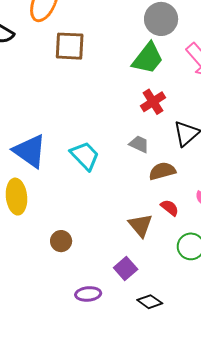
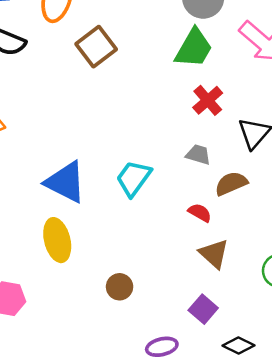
brown square: (70, 46) -> (96, 47), turned -32
cyan trapezoid: (85, 156) -> (134, 178), turned -92
red semicircle: (170, 208) -> (200, 213), moved

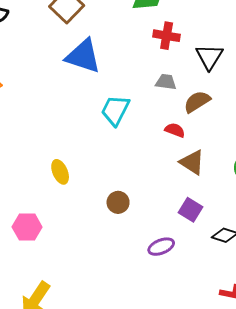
red cross: (208, 100) -> (167, 36), turned -30
blue triangle: (66, 182) -> (83, 56), moved
yellow ellipse: (57, 240) -> (60, 172), size x0.7

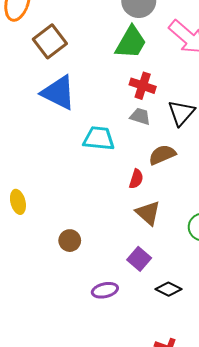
gray trapezoid: (166, 82) -> (140, 116), moved
cyan trapezoid: (115, 110) -> (99, 138), moved, turned 60
red semicircle: (175, 130) -> (136, 179), turned 78

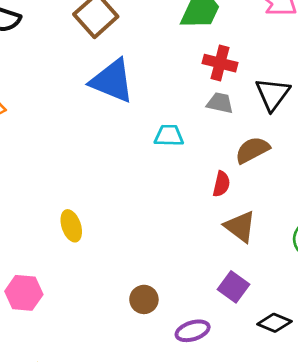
cyan trapezoid: (99, 138) -> (169, 136), size x0.7
brown circle: (70, 241) -> (144, 299), moved

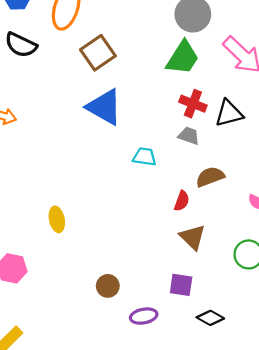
black triangle: (273, 94) -> (229, 113), moved, turned 32
purple square: (234, 287) -> (181, 285), turned -35

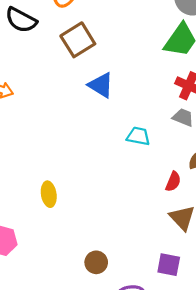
brown square: (98, 53) -> (78, 40), moved
blue triangle: (104, 107) -> (101, 85), size x0.7

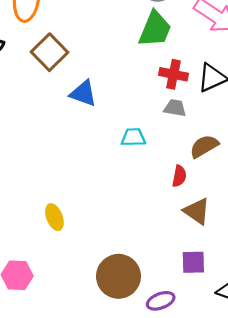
brown circle: (96, 262) -> (118, 276), size x1.8

